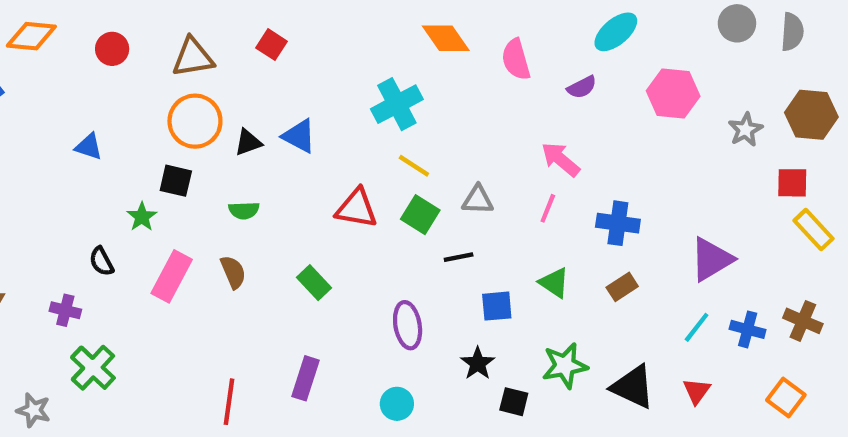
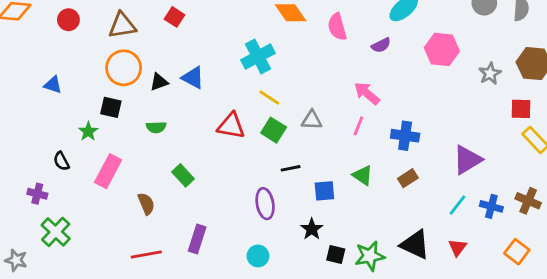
black line: (459, 257) -> (291, 168), moved
brown semicircle: (233, 272) -> (146, 204), moved
green rectangle: (314, 283) -> (183, 175), moved
green star: (565, 366) -> (370, 256), moved
red line: (229, 402) -> (146, 255), turned 72

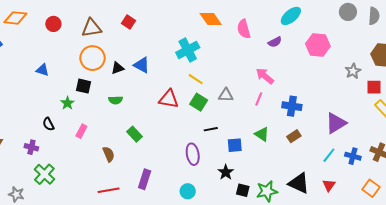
gray star: (490, 73) -> (353, 71), moved
pink rectangle: (108, 171) -> (81, 131), size x0.6

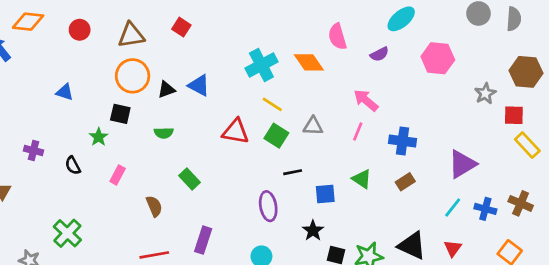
orange diamond: (211, 19) -> (309, 62), moved
purple cross: (31, 147) -> (33, 151), moved

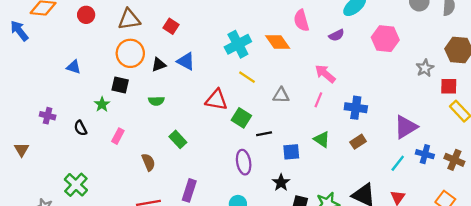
red square: (181, 27) -> (171, 26), moved
green square: (276, 136) -> (241, 118), moved
blue cross: (485, 209) -> (425, 154), moved

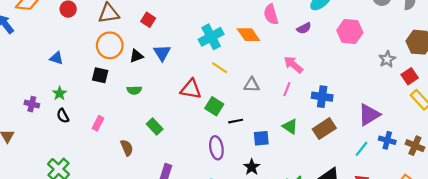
blue triangle: (186, 61) -> (162, 53), turned 30
red square: (449, 86) -> (410, 76), turned -35
green star: (102, 104) -> (60, 93), moved
brown rectangle: (358, 142) -> (324, 129), size x1.5

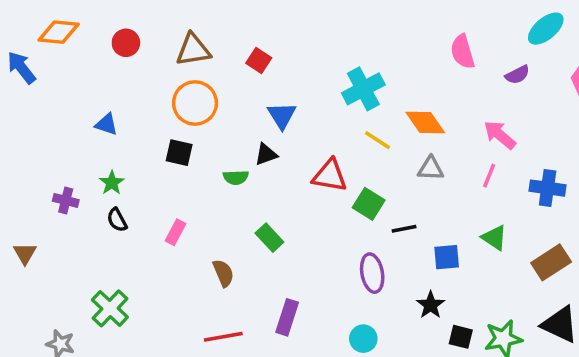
orange diamond: (248, 35) -> (425, 122), moved
black triangle: (136, 56) -> (266, 154), moved
brown rectangle: (324, 129) -> (551, 262), moved

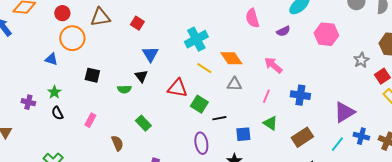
orange circle: (195, 103) -> (72, 38), moved
black triangle: (266, 154) -> (141, 76), turned -48
pink line: (489, 176) -> (266, 96), moved

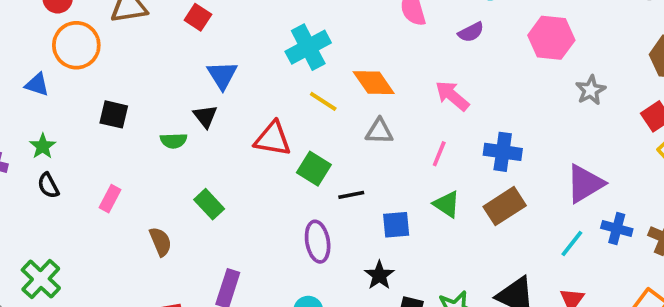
gray star: (361, 60) -> (591, 90), moved
brown rectangle: (302, 137) -> (505, 206), moved

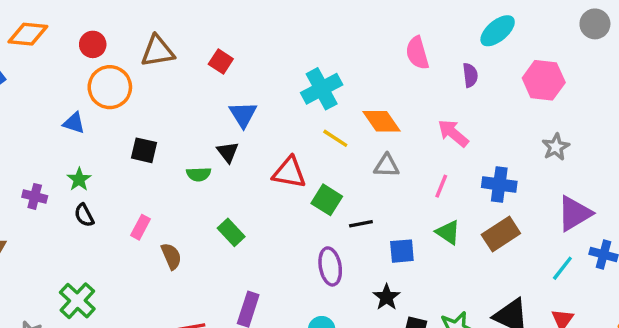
purple semicircle: (471, 32) -> (470, 75), turned -70
gray star: (591, 90) -> (556, 147), moved
brown semicircle: (160, 242) -> (171, 256), moved

